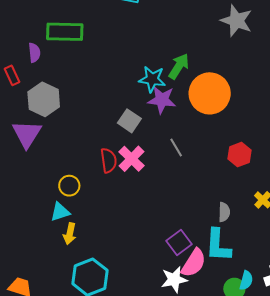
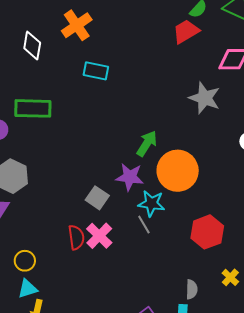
cyan star: (152, 79) -> (151, 203), moved
red hexagon: (239, 155) -> (207, 232), size x1.4
yellow circle: (69, 186) -> (25, 261), moved

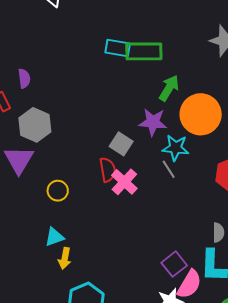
cyan rectangle: (96, 71) -> (118, 48), moved
green rectangle: (33, 108) -> (144, 51), moved
red semicircle: (76, 237) -> (108, 170), moved
yellow circle: (25, 261) -> (58, 191), moved

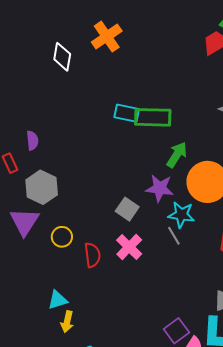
red semicircle: (108, 170) -> (92, 255), moved
yellow circle: (58, 191) -> (62, 237), moved

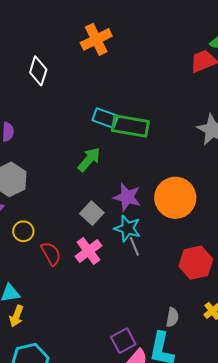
white diamond: (62, 57) -> (38, 71), moved
green arrow: (177, 155) -> (89, 159), moved
cyan star: (181, 215) -> (127, 228), moved
red semicircle: (92, 255) -> (51, 254), turned -30

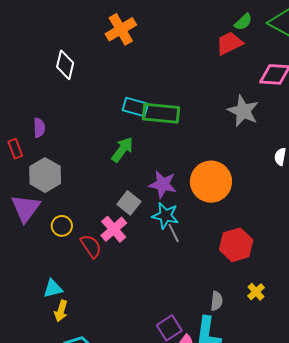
pink cross: (89, 251) -> (114, 229), moved

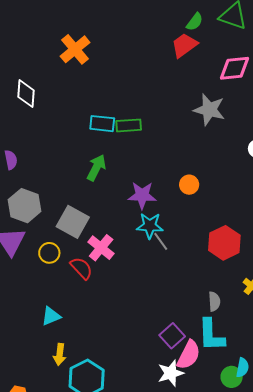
green rectangle: (161, 113) -> (129, 125), size x0.7
orange circle: (211, 182) -> (189, 185), size x0.5
gray square: (129, 203) -> (73, 222), moved, size x1.4
yellow arrow: (61, 311) -> (60, 354), moved

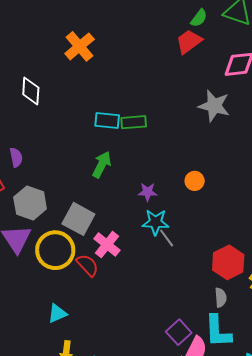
purple star: (142, 195) -> (148, 192), size x0.7
red hexagon: (224, 243) -> (228, 262), moved
yellow circle: (49, 253) -> (55, 250), size x1.8

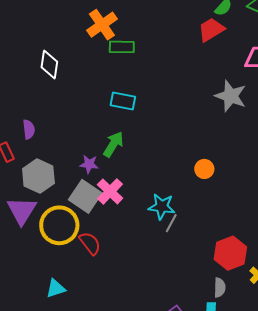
green rectangle: (134, 122) -> (122, 47), moved
purple star: (148, 192) -> (89, 164), moved
gray line: (167, 238) -> (171, 223), turned 60
pink cross: (107, 245) -> (110, 191), moved

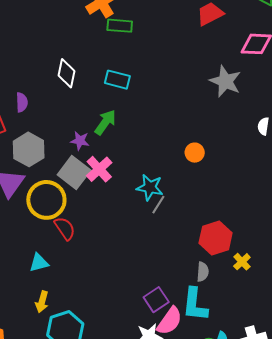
white diamond: (49, 65) -> (67, 73), moved
red semicircle: (90, 243) -> (65, 228), moved

